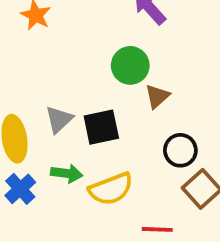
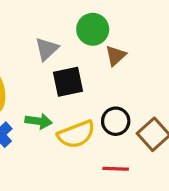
gray triangle: (59, 119) -> (47, 49), moved
black circle: (180, 150) -> (116, 121), moved

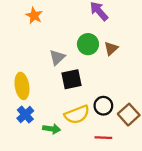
brown triangle: (116, 56) -> (111, 49), moved
green arrow: (39, 121) -> (52, 129), moved

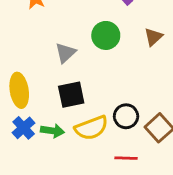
brown triangle: (111, 49) -> (153, 37), moved
black square: (71, 79) -> (71, 95), moved
green arrow: (52, 129) -> (52, 131), moved

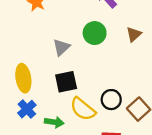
yellow semicircle: (91, 128) -> (83, 109), turned 60
green arrow: (52, 131) -> (54, 122), moved

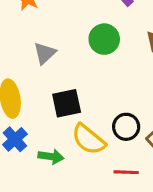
gray triangle: (61, 47) -> (45, 53), moved

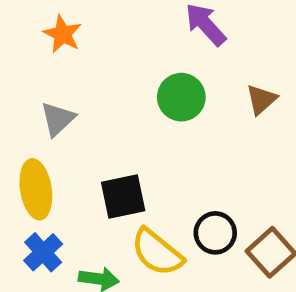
gray triangle: (45, 53) -> (58, 119), moved

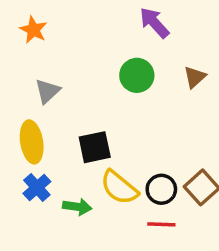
orange star: (63, 34) -> (33, 30), moved
black circle: (215, 233) -> (161, 189), moved

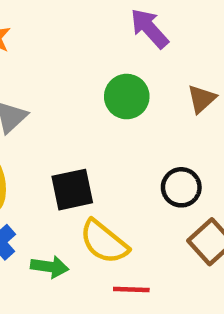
black circle: (161, 189) -> (181, 187), moved
red line: (161, 224) -> (131, 289), moved

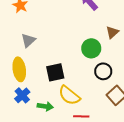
green circle: (127, 97) -> (91, 48), moved

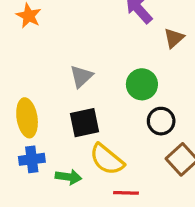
brown triangle: (112, 32) -> (174, 38), moved
gray triangle: (28, 40) -> (81, 76), moved
blue cross: (22, 95) -> (32, 159), turned 35

